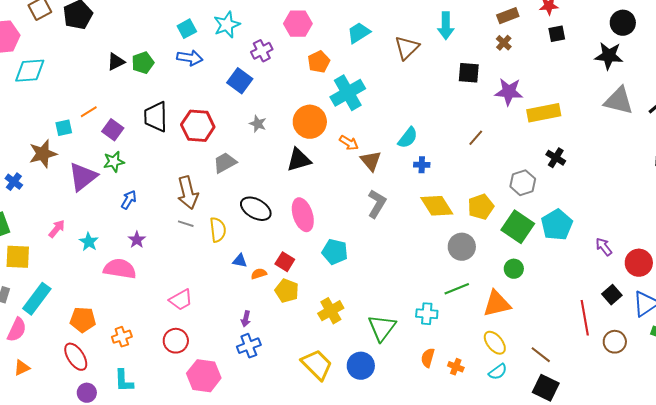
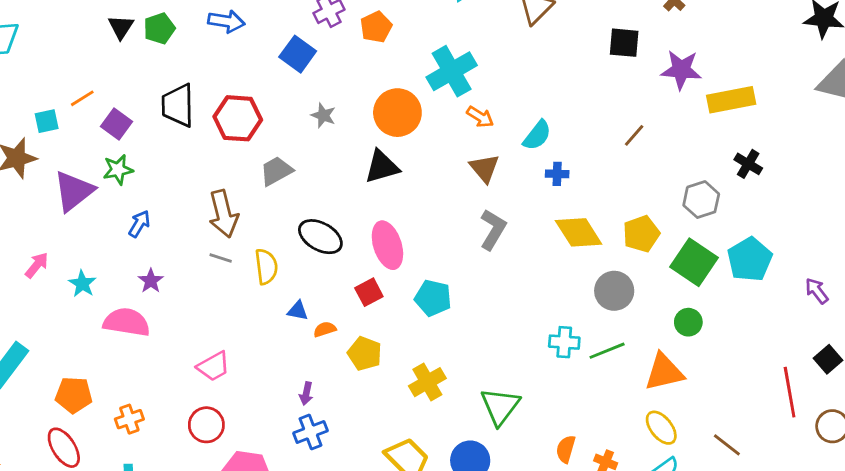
black triangle: (116, 62) -> (121, 27), turned -30
orange pentagon: (319, 62) -> (376, 27), moved
orange arrow: (349, 143) -> (480, 117), moved
red square: (285, 262) -> (369, 292), moved, turned 30
cyan cross: (427, 314) -> (564, 342), moved

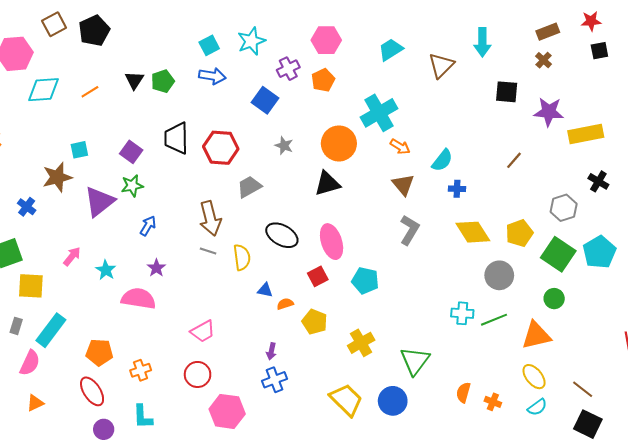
orange line: (82, 98) -> (90, 92), moved

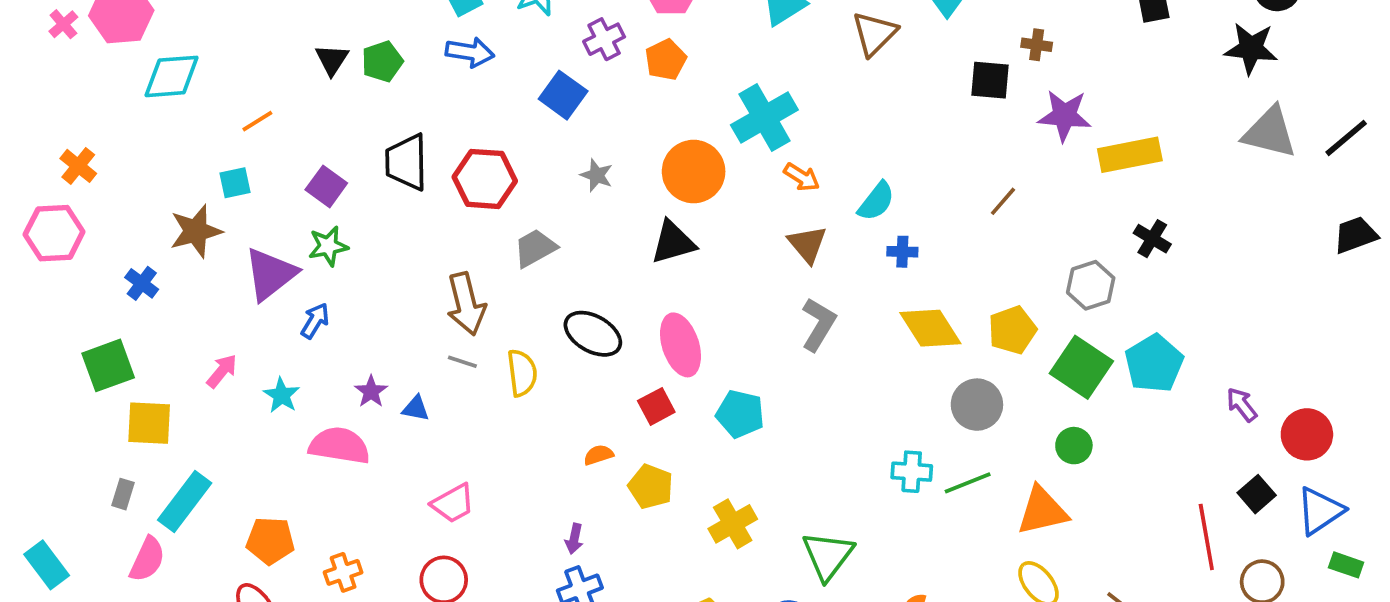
brown cross: (544, 60) -> (1037, 45), moved, turned -35
orange line: (90, 92) -> (257, 121), moved
blue arrow: (148, 226) -> (315, 321), moved
blue triangle: (265, 290) -> (416, 408), moved

